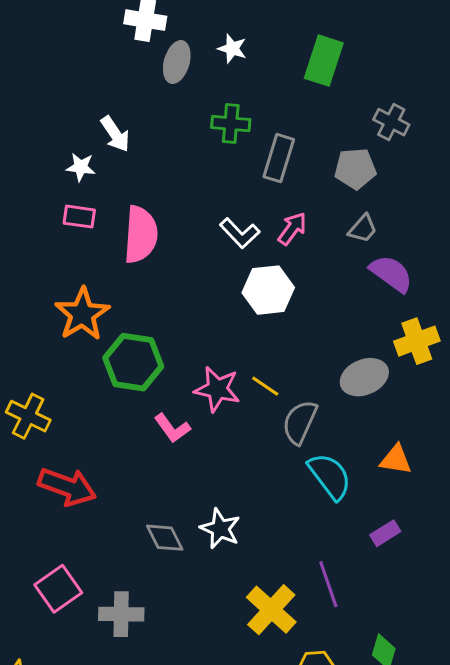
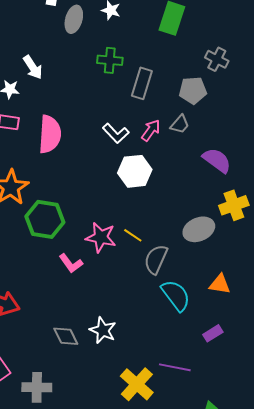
gray trapezoid: (363, 229) -> (180, 124), moved
purple line: (328, 584) -> (175, 367), turned -60

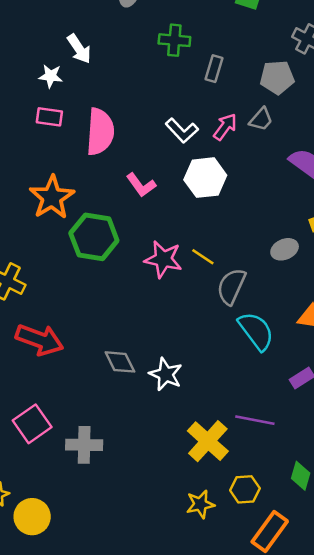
gray rectangle: (142, 83) -> (214, 69), size x0.7
gray ellipse: (199, 229) -> (285, 249), size x0.7
pink L-shape: (71, 263) -> (141, 185), moved
gray diamond: (66, 336) -> (120, 362), moved

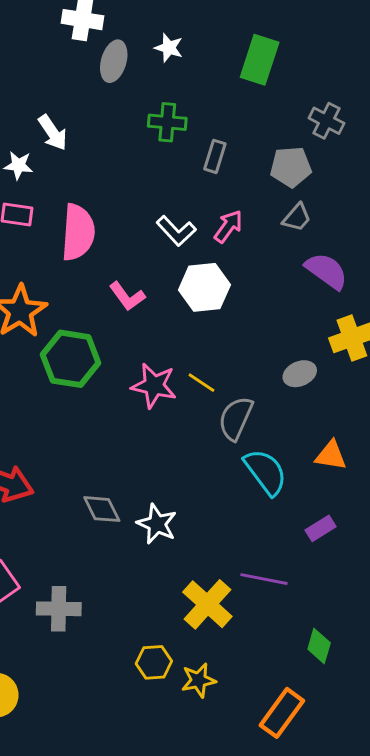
gray trapezoid: (261, 119) -> (297, 217), moved
yellow hexagon: (245, 489) -> (154, 662), moved

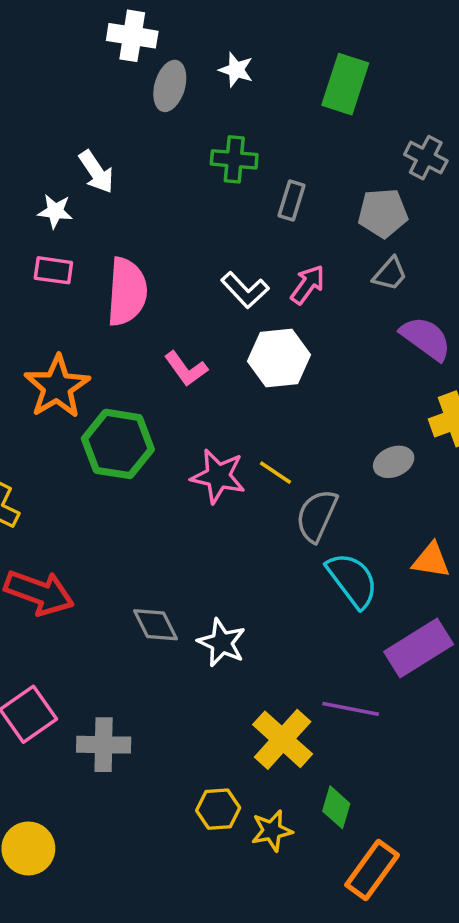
purple rectangle: (321, 528) -> (419, 648), size x1.8
green diamond: (319, 646) -> (336, 807), moved

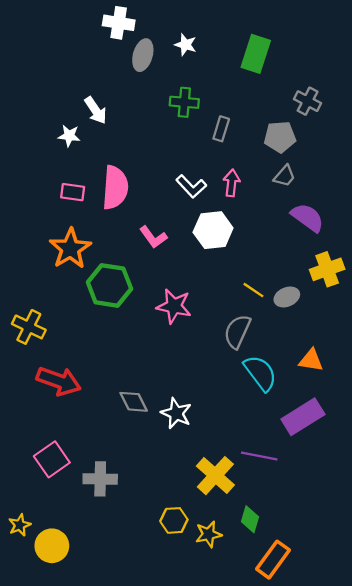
pink rectangle: (53, 270) -> (73, 192), moved
pink arrow: (308, 285) -> (232, 183), turned -30
yellow line: (275, 473) -> (253, 290), moved

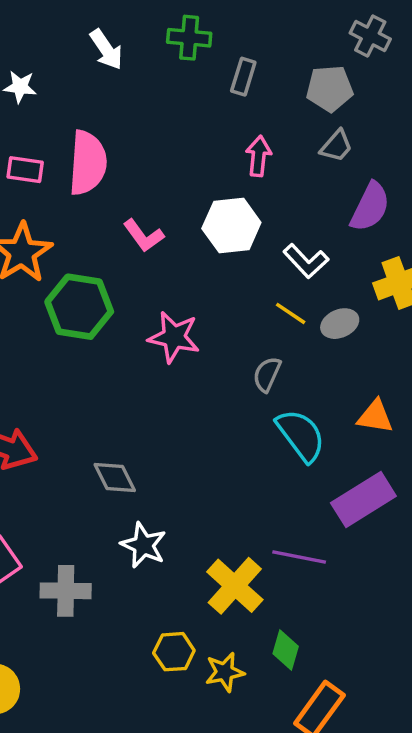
white arrow: (96, 110) -> (106, 50), moved
white L-shape: (191, 186) -> (306, 261), moved
purple semicircle: (308, 217) -> (370, 207), turned 80
gray semicircle: (237, 332) -> (267, 374), size x0.7
white star: (176, 413) -> (143, 545), moved

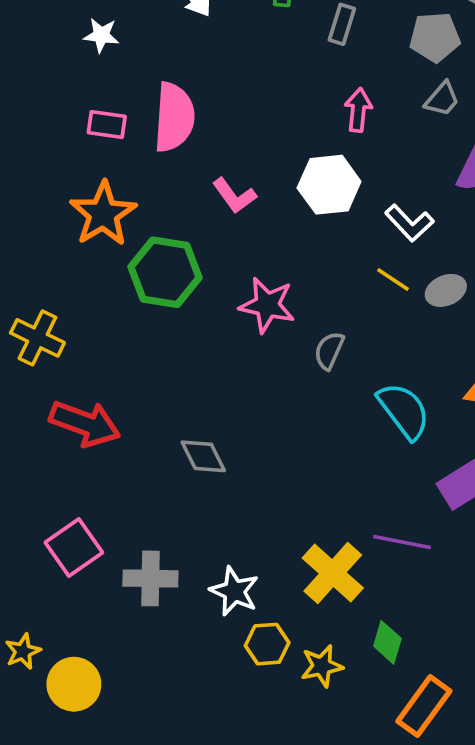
gray semicircle: (267, 374) -> (329, 351), moved
white star: (143, 545) -> (234, 591), moved

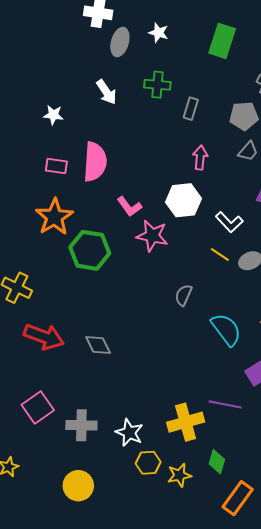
pink star: (267, 305) -> (152, 236), moved
gray diamond: (203, 456) -> (98, 345), moved
yellow cross: (333, 573) -> (186, 422), turned 32
yellow circle: (74, 684) -> (78, 486), moved

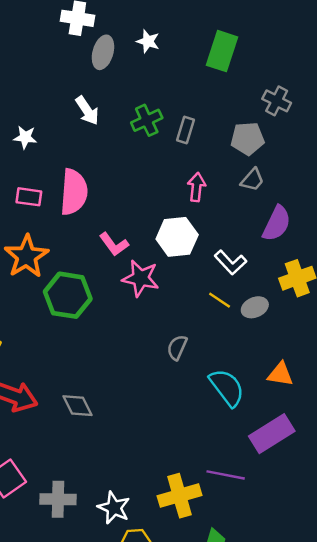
green cross: (157, 85) -> (147, 120), moved, turned -30

